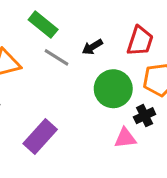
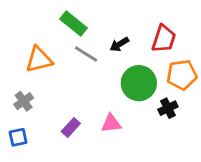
purple rectangle: (40, 137) -> (71, 128), size x0.6
pink triangle: (125, 138) -> (111, 123), moved

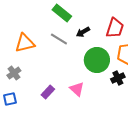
green rectangle: (74, 23) -> (62, 13), moved
pink triangle: (111, 123) -> (77, 89), turned 49

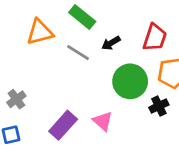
orange triangle: (25, 43) -> (40, 32), moved
purple rectangle: (48, 92) -> (63, 125), size x1.5

